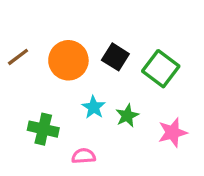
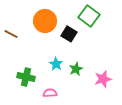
brown line: (18, 57) -> (11, 34), turned 64
orange circle: (68, 60) -> (45, 21), moved
green square: (161, 69) -> (89, 16), moved

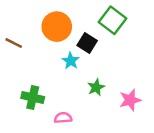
cyan star: (56, 64) -> (71, 61), moved

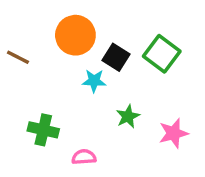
green square: (112, 20) -> (162, 54), moved
cyan star: (71, 61) -> (94, 81), turned -30

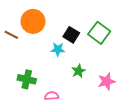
orange circle: (75, 35) -> (33, 21), moved

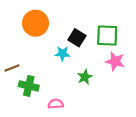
green square: (99, 33) -> (107, 36), turned -35
brown line: (11, 35) -> (12, 68), moved, turned -48
pink star: (106, 81) -> (115, 61), moved, turned 30

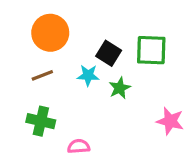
pink star: (115, 61) -> (170, 121), moved
brown line: (12, 68) -> (42, 75), moved
green star: (85, 77) -> (120, 88), moved

